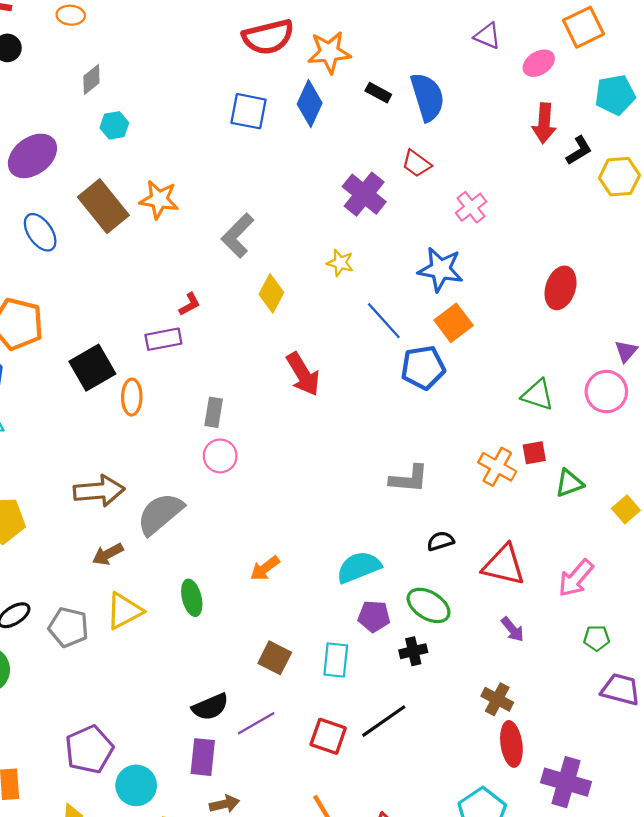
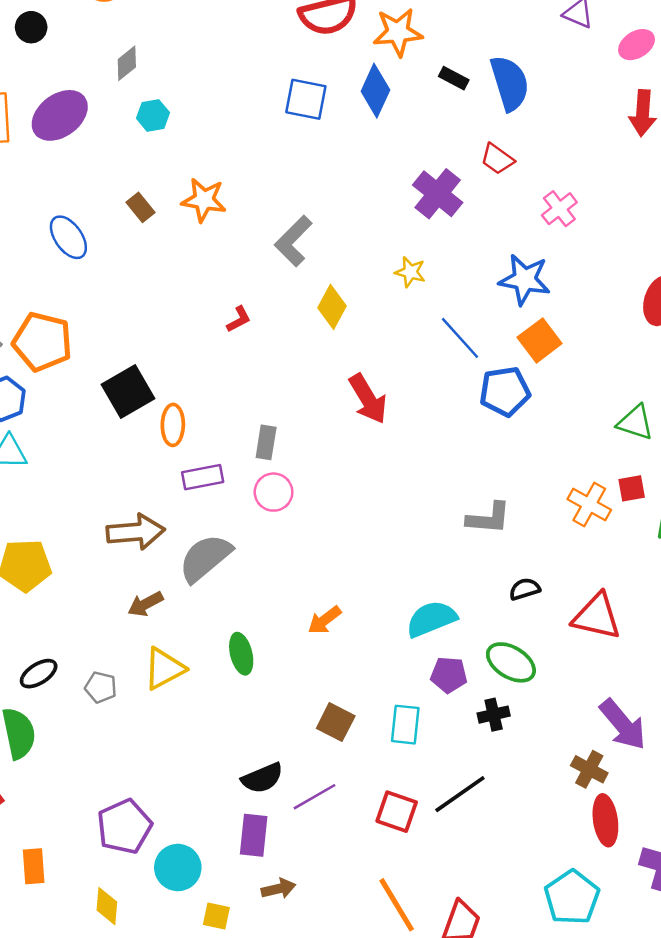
purple ellipse: (32, 156) -> (60, 115), moved
brown rectangle: (103, 206) -> (141, 207), size x0.5
purple rectangle: (163, 339) -> (203, 477), moved
gray pentagon: (68, 627) -> (101, 687), size x0.7
purple arrow: (513, 629) -> (623, 725), moved, size x1.8

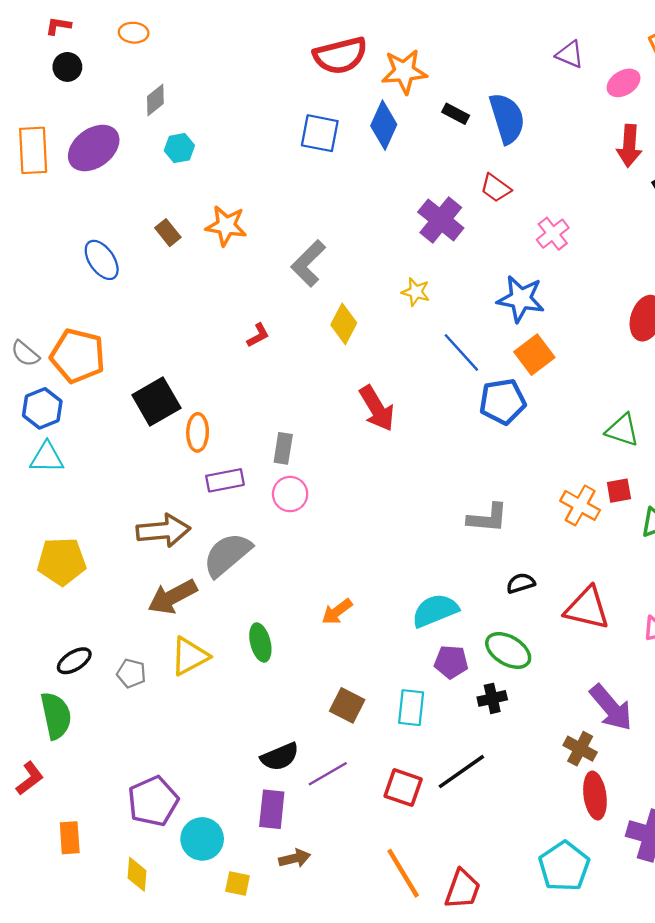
brown arrow: (145, 604) -> (172, 597), size x1.5

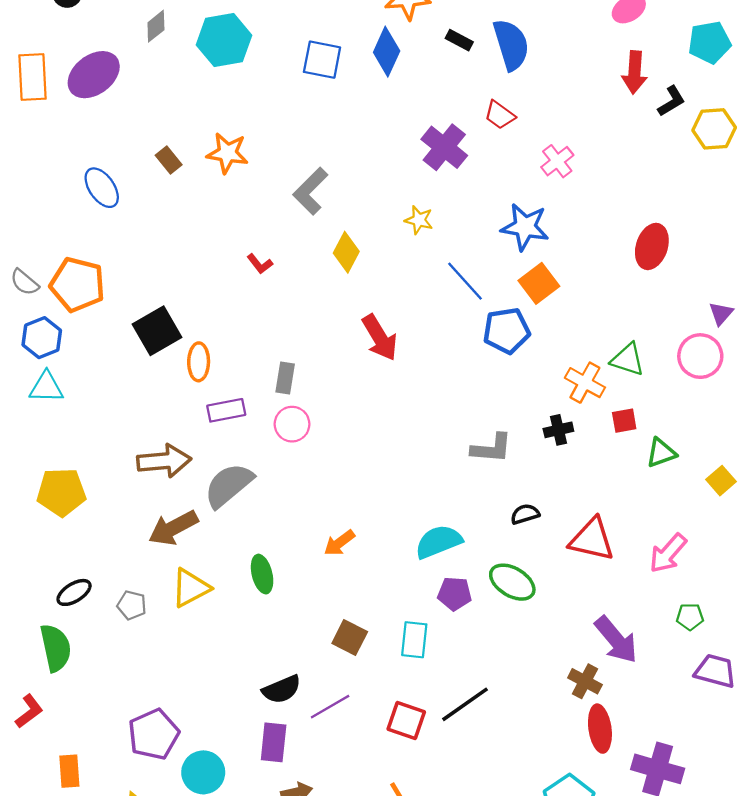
cyan hexagon: (179, 148) -> (224, 40), moved, size x1.8
red L-shape: (258, 335) -> (260, 264), turned 80
orange cross: (580, 505) -> (585, 383), moved
black cross: (492, 698) -> (558, 430), moved

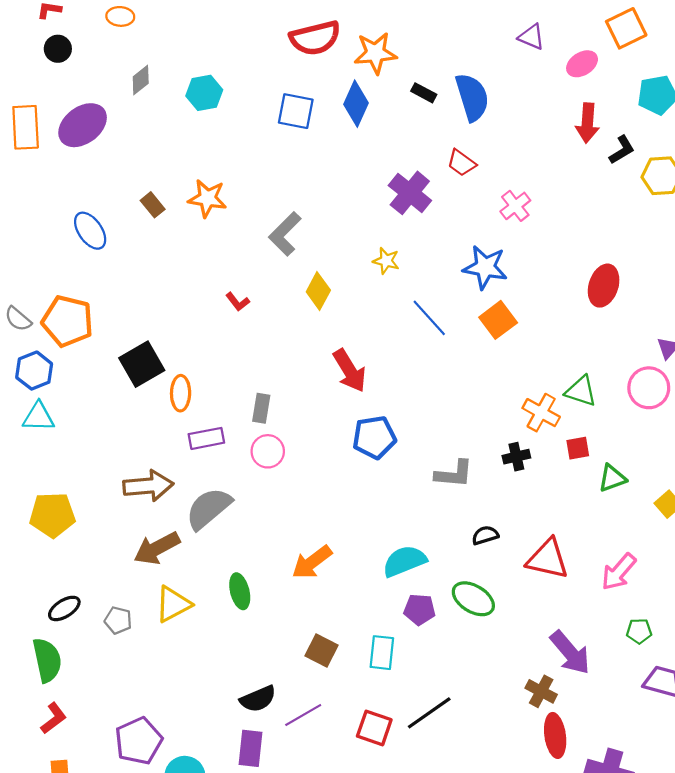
cyan hexagon: (224, 40) -> (204, 93), size x0.7
blue pentagon: (507, 331) -> (374, 437), moved
orange arrow: (339, 543) -> (312, 562), size x1.4
red L-shape: (29, 711) -> (54, 718), moved

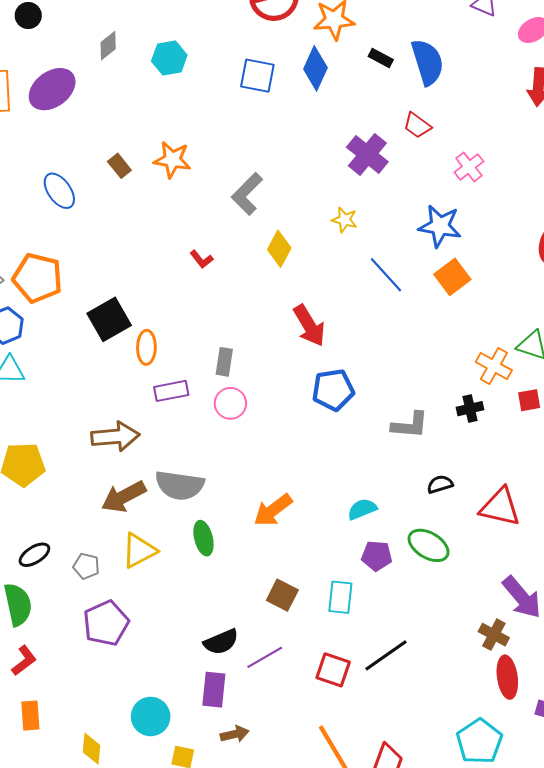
gray semicircle: (209, 508) -> (180, 485), moved, turned -132
cyan semicircle: (404, 561) -> (362, 509), size x0.7
purple pentagon: (139, 741) -> (106, 623), moved

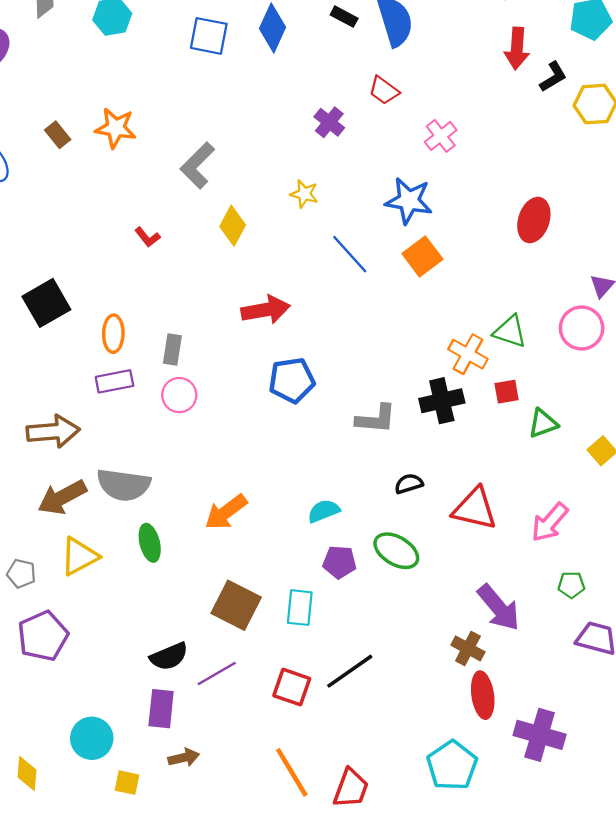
purple cross: (367, 154) -> (329, 122), size x0.7
red arrow: (309, 326) -> (266, 310), turned -69
orange ellipse: (146, 347) -> (113, 334), moved
black cross: (470, 409) -> (442, 401), size x1.5
brown square: (282, 595) -> (236, 605), size x1.4

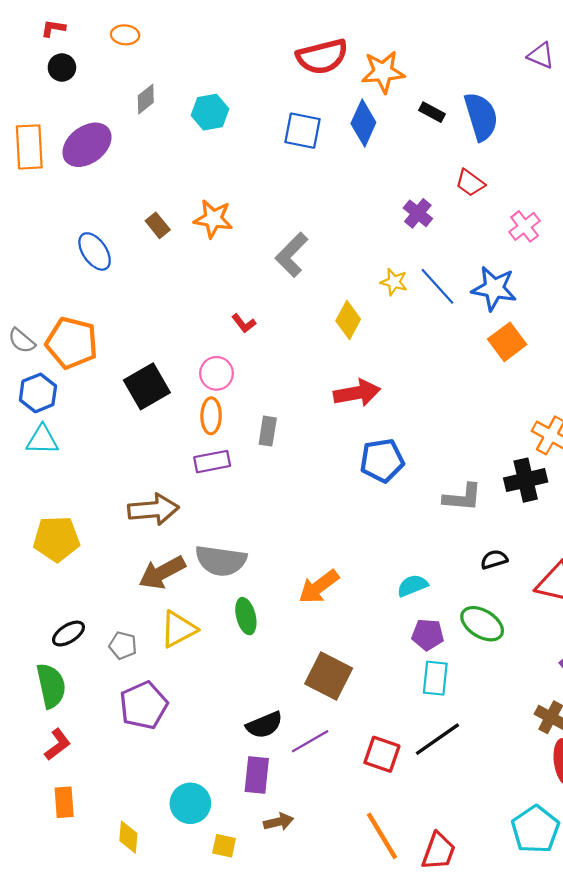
yellow diamond: (233, 226) -> (348, 320), moved
blue line: (350, 254) -> (437, 286), moved
pink circle: (179, 395) -> (216, 373), moved
cyan rectangle: (300, 608) -> (435, 678), moved

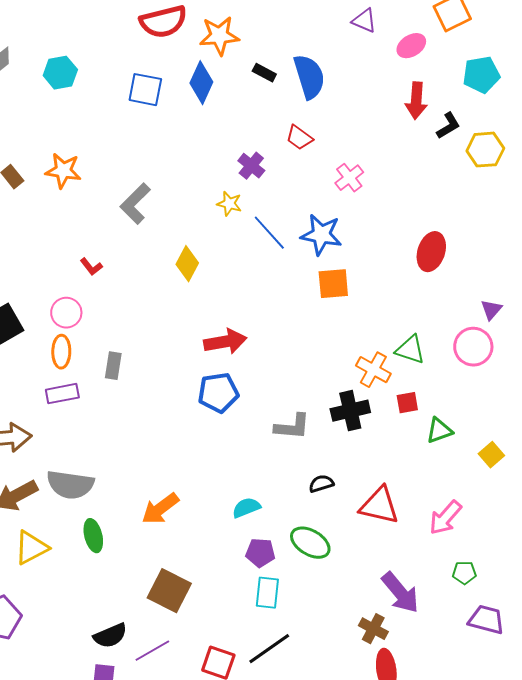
yellow star: (394, 282) -> (229, 204), moved
orange square: (507, 342) -> (333, 284), turned 32
red arrow: (357, 393) -> (225, 342), moved

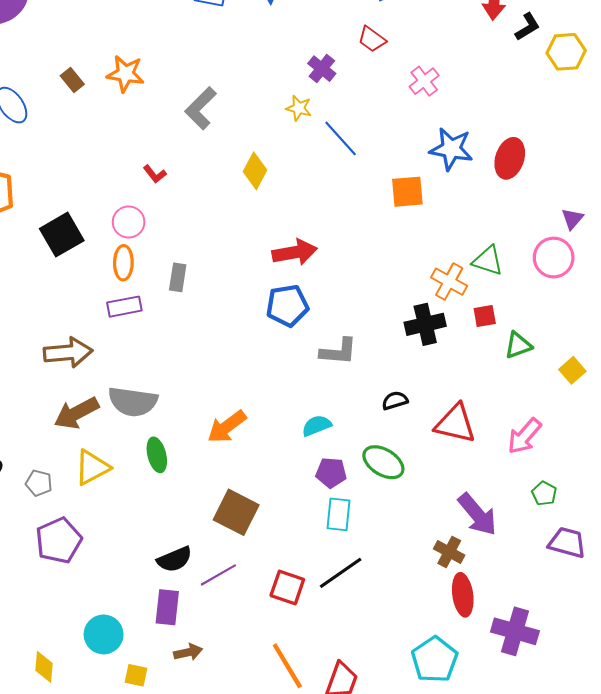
blue star: (321, 235) -> (451, 149), moved
gray L-shape: (292, 427) -> (338, 352), moved
green pentagon: (464, 573) -> (544, 494), turned 30

